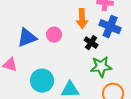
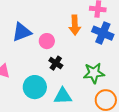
blue triangle: (27, 38) -> (22, 32), moved
black cross: (91, 43) -> (56, 63), moved

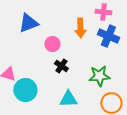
blue triangle: (22, 32) -> (28, 23), moved
cyan circle: (35, 87) -> (25, 90), moved

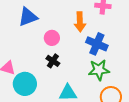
blue cross: (108, 36) -> (97, 44), moved
black cross: (61, 66) -> (53, 61), moved

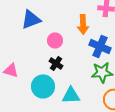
cyan circle: (25, 84) -> (43, 86), moved

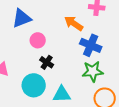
orange arrow: (83, 24) -> (74, 23), turned 126
pink circle: (55, 40) -> (38, 40), moved

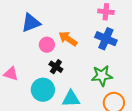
orange arrow: (74, 23) -> (68, 39), moved
blue cross: (91, 45) -> (106, 39), moved

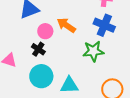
black cross: (56, 67) -> (38, 49), moved
green star: (102, 76) -> (93, 51), moved

